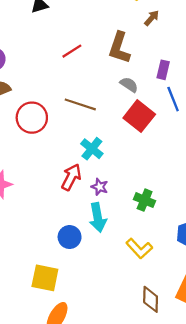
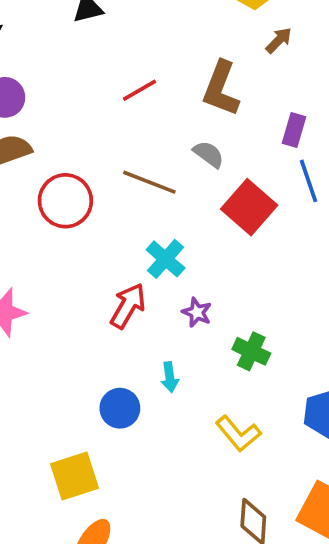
gray semicircle: (129, 85) -> (209, 154), moved
purple star: (100, 187) -> (197, 312), moved
cyan arrow: (98, 217) -> (170, 377), size x0.6
yellow square: (45, 278) -> (74, 476), turned -32

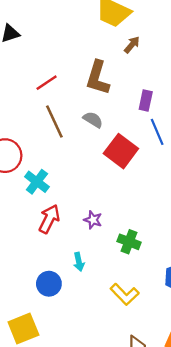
brown line: (149, 182) -> (54, 122), moved, turned 48
cyan cross: (166, 259) -> (37, 182), moved

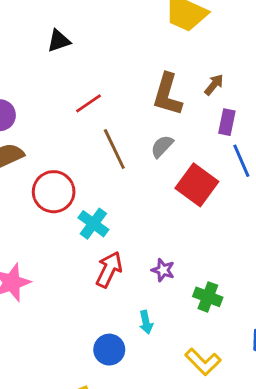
brown arrow: (132, 45) -> (214, 85), moved
red line: (47, 83) -> (89, 103), moved
gray semicircle: (93, 120) -> (162, 146), turned -78

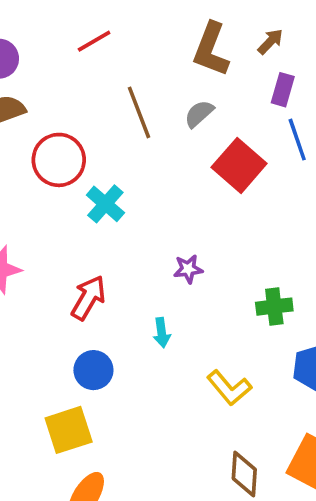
red line: (89, 103) -> (94, 41), moved
red arrow: (109, 269) -> (88, 298), moved
purple star: (163, 270) -> (188, 269), turned -30
green cross: (208, 297) -> (274, 307), moved, turned -32
blue circle: (109, 350) -> (93, 370), moved

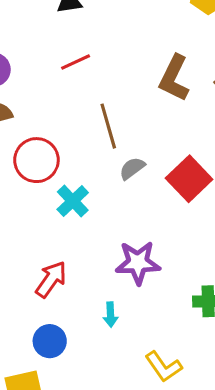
gray semicircle: (199, 114) -> (132, 168), moved
purple star: (188, 269) -> (138, 263), size x1.8

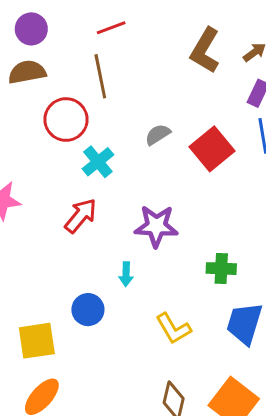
brown line: (108, 126) -> (100, 76), moved
red arrow: (51, 279) -> (81, 216), moved
blue circle: (50, 341) -> (88, 310), moved

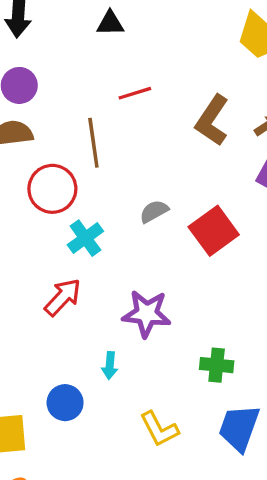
red line: (111, 28) -> (135, 93), moved

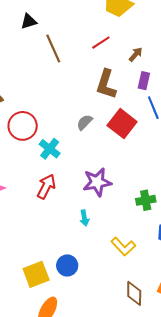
red line: (135, 93) -> (101, 43), moved
brown L-shape: (212, 120) -> (106, 84), moved
brown line: (93, 143) -> (53, 49), moved
blue circle: (65, 403) -> (67, 265), moved

